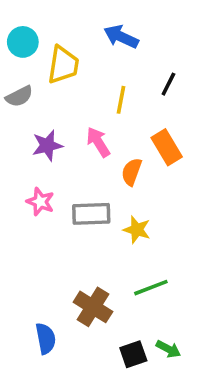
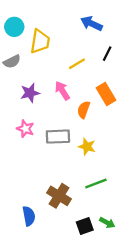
blue arrow: (121, 37) -> (91, 23), moved
yellow line: (121, 100) -> (77, 64), turned 48

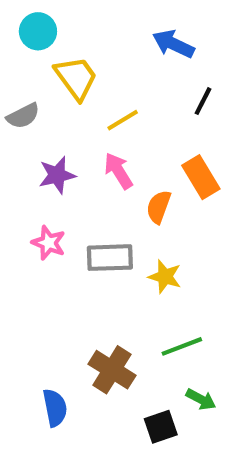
cyan circle: (14, 27) -> (38, 31), moved
yellow trapezoid: (40, 41) -> (76, 78), turned -45
yellow line: (77, 64) -> (123, 120), moved
green arrow: (107, 223) -> (201, 399), moved

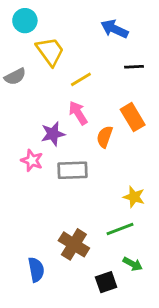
black line: (203, 101) -> (134, 67), turned 60
purple star: (57, 175) -> (53, 134), moved
yellow star: (165, 277) -> (134, 197), moved

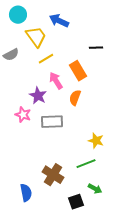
blue arrow: (114, 29) -> (59, 21), moved
yellow line: (81, 79) -> (46, 59), moved
orange rectangle: (133, 117) -> (78, 71), moved
purple star: (53, 134) -> (38, 96), turned -30

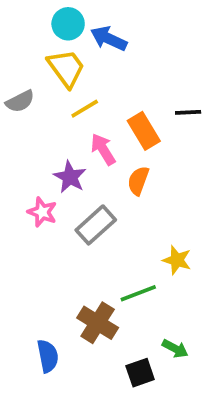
cyan circle: (18, 15) -> (68, 24), moved
black line: (96, 48) -> (188, 112), moved
gray rectangle: (52, 122) -> (96, 225), turned -40
green line: (86, 164) -> (138, 293), moved

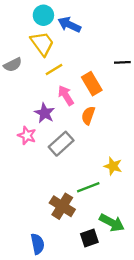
black line: (188, 112) -> (122, 62), moved
green arrow: (175, 349) -> (112, 223), size x1.5
blue semicircle: (48, 356) -> (38, 244), moved

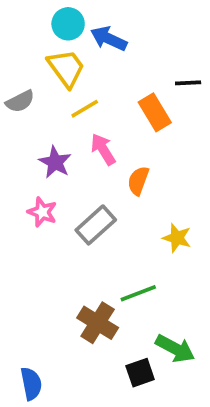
black line: (122, 62) -> (188, 83), moved
orange rectangle: (92, 84) -> (155, 112), moved
purple star: (45, 113) -> (55, 162), moved
yellow star: (113, 166) -> (177, 238), moved
blue semicircle: (38, 244) -> (31, 384), moved

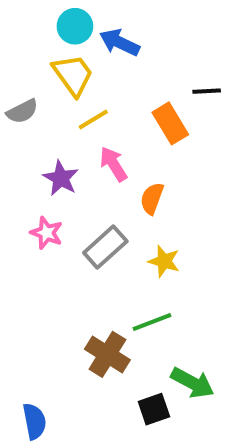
yellow star: (177, 238) -> (164, 261), moved

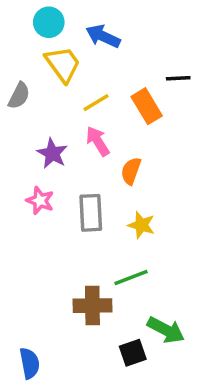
cyan circle: (75, 26) -> (49, 22), moved
gray semicircle: (22, 111) -> (19, 96), turned -36
yellow line: (93, 119) -> (96, 103), moved
gray rectangle: (105, 247) -> (91, 213), turned -51
brown cross: (107, 354) -> (92, 306), turned -33

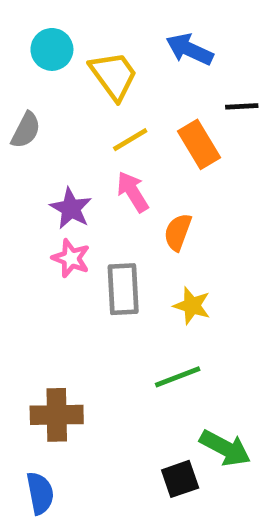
cyan circle: (49, 22) -> (52, 49), moved
blue arrow: (103, 36) -> (190, 49), moved
yellow trapezoid: (63, 64) -> (114, 76), moved
pink star: (40, 201) -> (71, 258), moved
brown cross: (92, 306) -> (57, 415), moved

